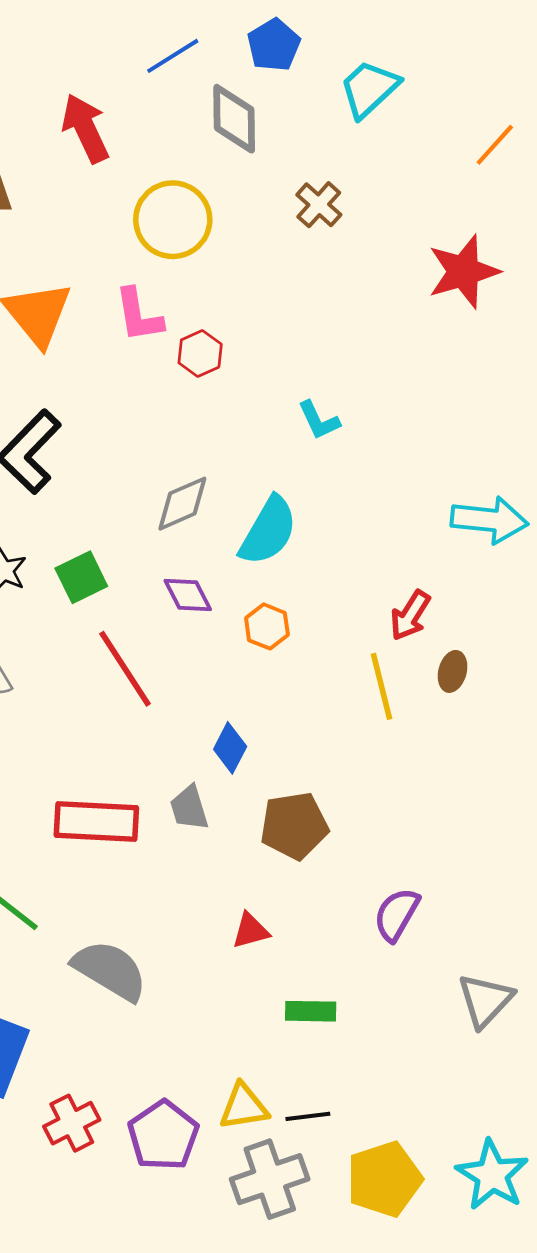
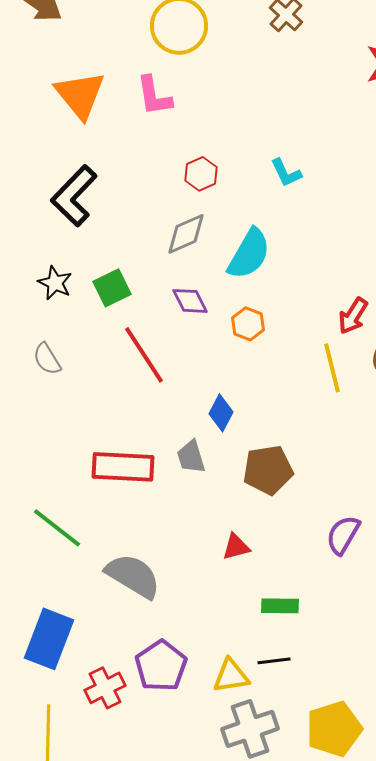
red hexagon: (200, 353) -> (201, 174), moved
black line: (308, 1116) -> (274, 661), moved
purple pentagon: (163, 1135) -> (161, 666), moved

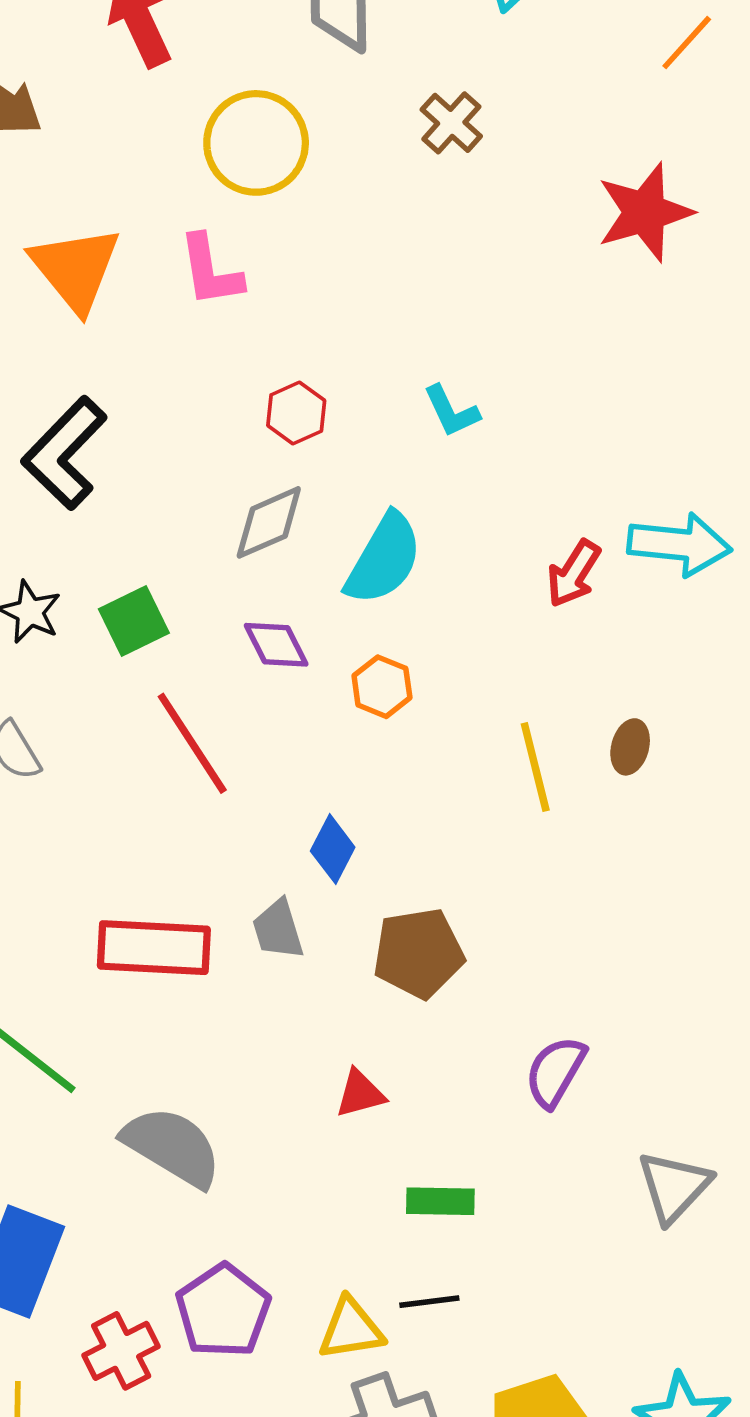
red arrow: (353, 316) -> (574, 574), moved

